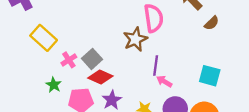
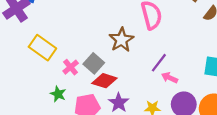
brown star: (135, 39) -> (121, 40), moved
purple line: (156, 65) -> (159, 63), turned 36

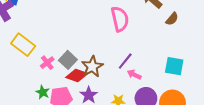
brown star: (121, 40) -> (92, 67), moved
green star: (58, 94) -> (43, 92), moved

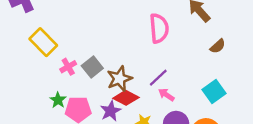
brown semicircle: (172, 19) -> (218, 46), moved
cyan square: (174, 66) -> (214, 92), turned 36
red diamond: (77, 75) -> (126, 98), moved

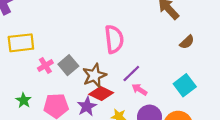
pink semicircle: (159, 28) -> (114, 39), moved
yellow rectangle: (43, 42) -> (21, 43), turned -50
green star: (58, 100) -> (24, 100), moved

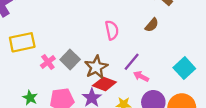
pink semicircle: (114, 39) -> (112, 30), size x0.7
brown semicircle: (187, 42) -> (152, 25), moved

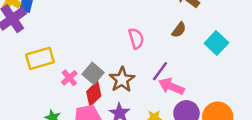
cyan square: (184, 68) -> (216, 43), moved
pink arrow: (141, 76) -> (171, 86), size x1.5
red diamond: (104, 84) -> (94, 94), moved, turned -60

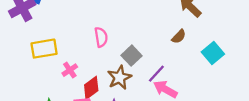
pink semicircle: (136, 38) -> (101, 37), moved
gray square: (93, 73) -> (132, 56), moved

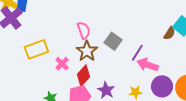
brown semicircle: (179, 37) -> (169, 33), moved
brown star: (119, 77) -> (87, 51), moved

